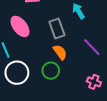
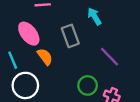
orange semicircle: (60, 52) -> (45, 57), moved
green circle: (51, 71) -> (88, 85), moved

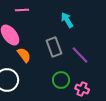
gray rectangle: (70, 36) -> (54, 47), moved

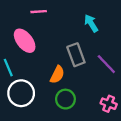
orange semicircle: (24, 55) -> (57, 75), moved, turned 63
green circle: (61, 80) -> (65, 99), moved

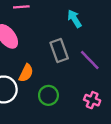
orange semicircle: (57, 75) -> (26, 73), moved

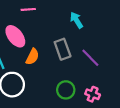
orange semicircle: (26, 73) -> (32, 57), moved
green circle: (48, 95) -> (66, 90), moved

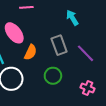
green circle: (66, 90) -> (53, 76), moved

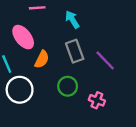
cyan arrow: (72, 18) -> (72, 19), moved
pink cross: (88, 88) -> (97, 100), moved

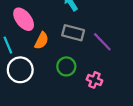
gray rectangle: (75, 51) -> (73, 33), turned -55

